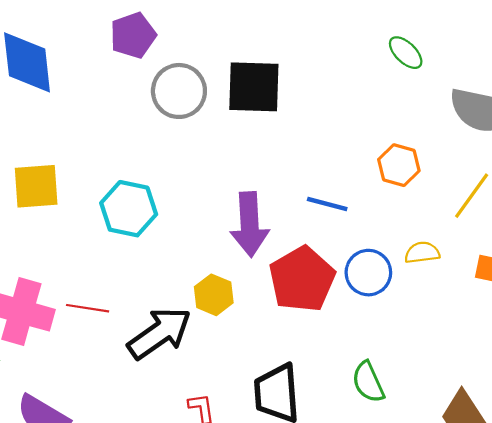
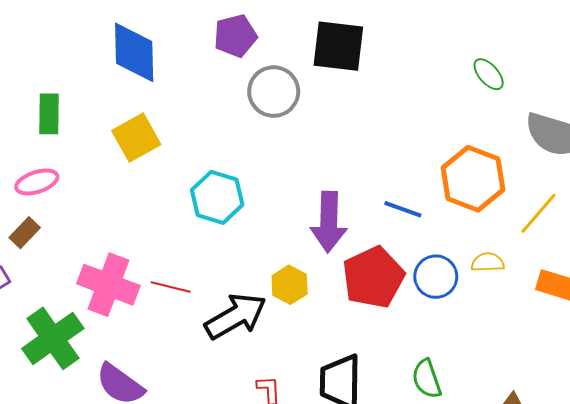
black square: (254, 87) -> (338, 46), moved
orange hexagon: (399, 165) -> (473, 179), size x1.6
yellow square: (36, 186) -> (136, 138), moved, turned -30

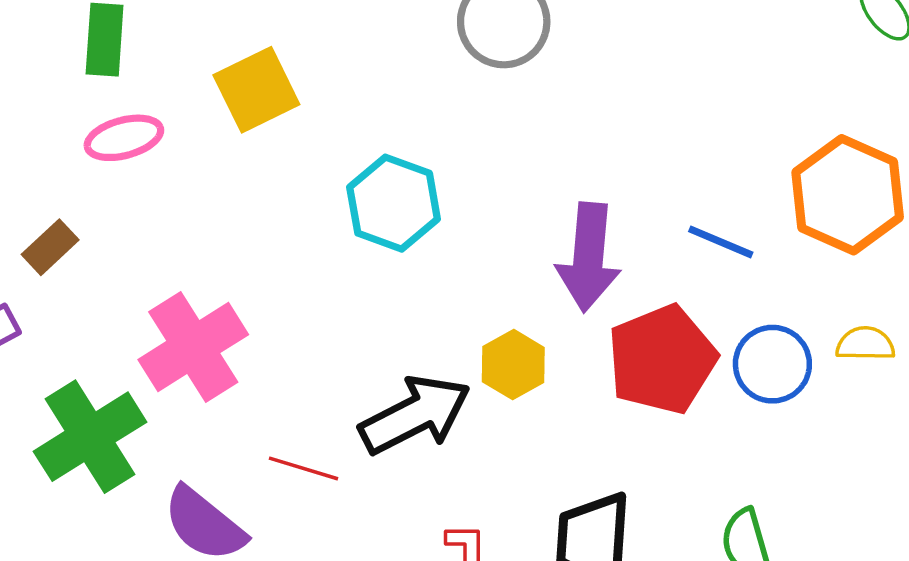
pink ellipse: (37, 182) -> (124, 138), moved
pink cross: (108, 285) -> (193, 347), turned 34
red line: (171, 287) -> (303, 468), moved

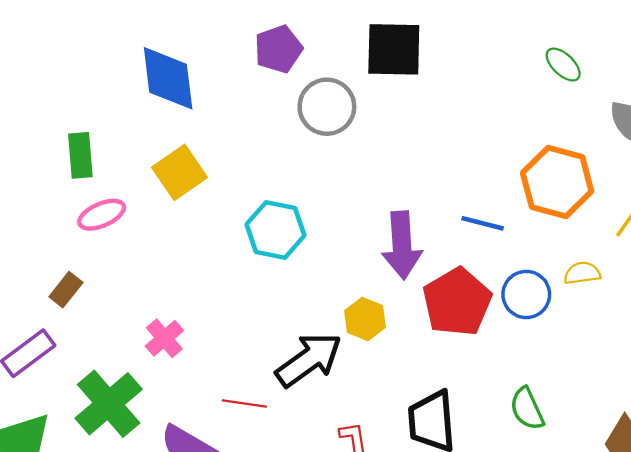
pink cross: (193, 347) -> (164, 338), size x0.6

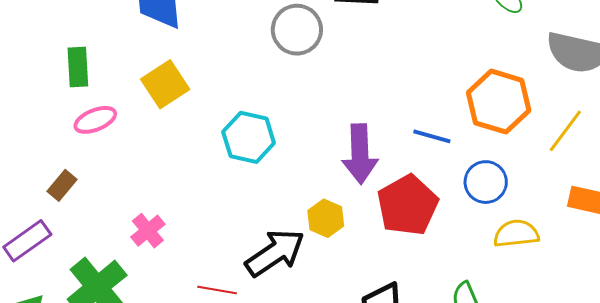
yellow semicircle: (582, 273) -> (516, 234), moved, size x1.4
blue circle: (526, 294) -> (486, 182), moved

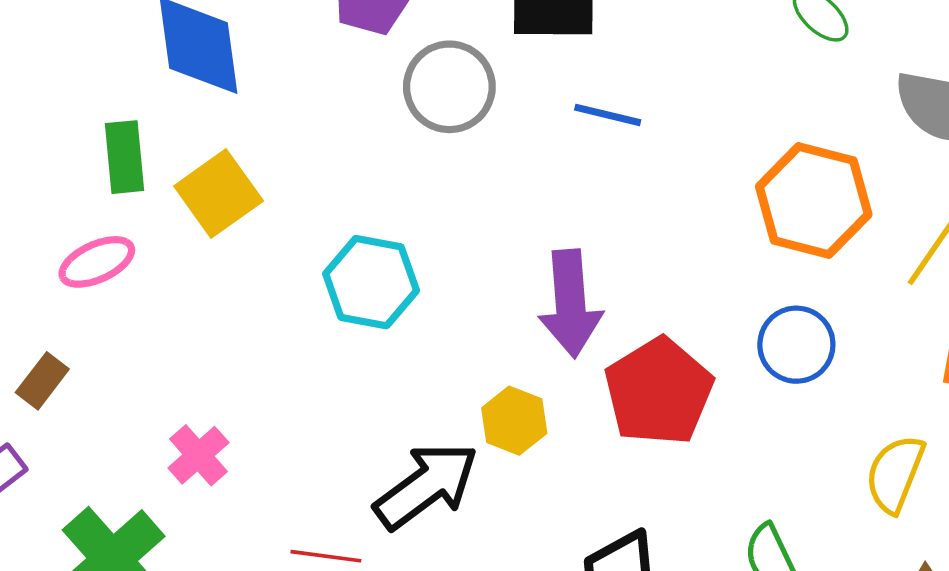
green rectangle: (78, 67) -> (124, 157), moved
blue line: (432, 136) -> (608, 115), moved
yellow semicircle: (516, 234) -> (895, 474), moved, turned -60

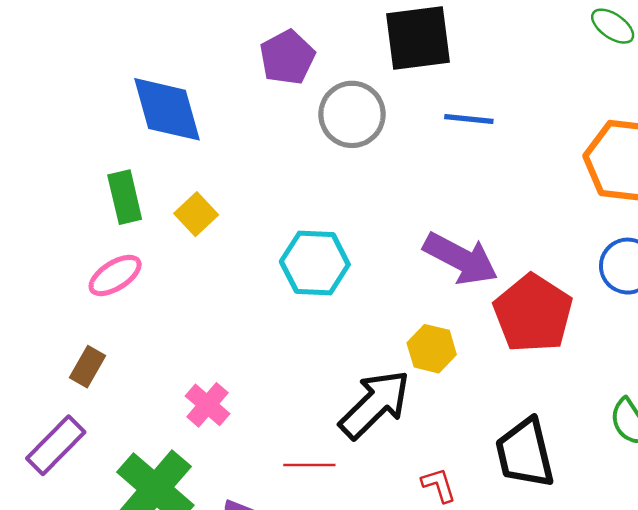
yellow square: (219, 193) -> (196, 214), size x0.7
purple arrow: (570, 303) -> (461, 259), turned -50

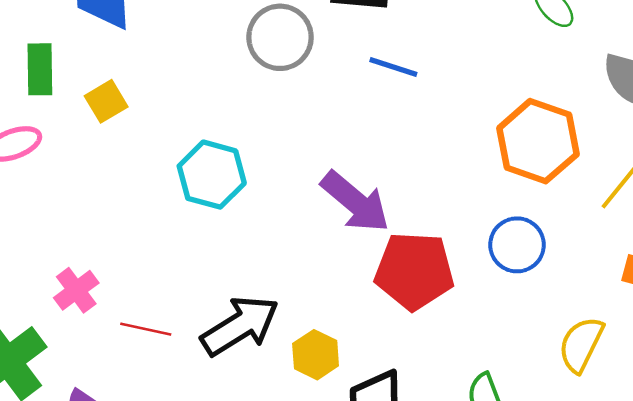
red pentagon: (533, 313) -> (414, 271), turned 30
yellow hexagon: (432, 349) -> (316, 355), moved
red line: (309, 465) -> (146, 329), moved

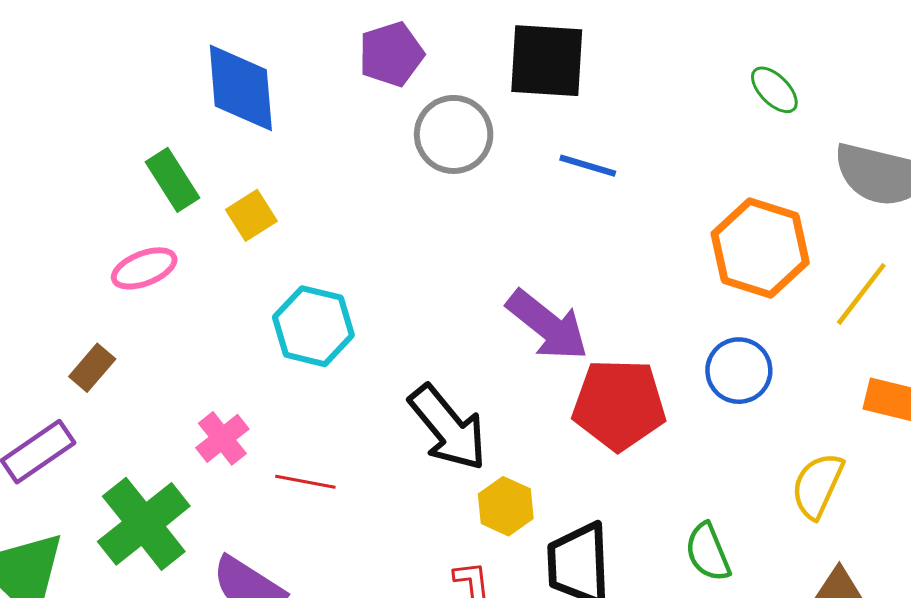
green rectangle: (40, 69) -> (172, 180), turned -30
cyan hexagon: (212, 175) -> (313, 326), moved
black arrow: (240, 326) -> (448, 428), moved, turned 84

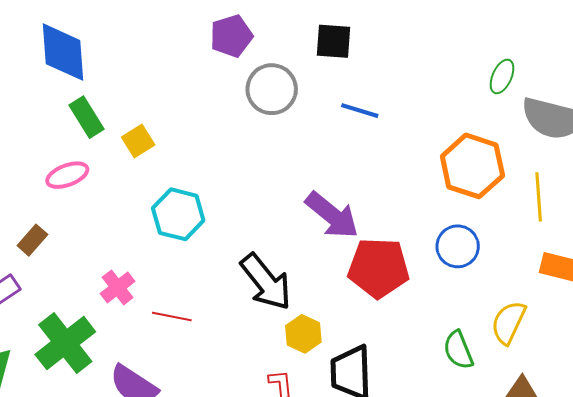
black square: (547, 61) -> (333, 41), size x0.7
blue diamond: (241, 88) -> (63, 52), moved
green ellipse: (774, 90) -> (502, 76), moved, turned 68
yellow line: (861, 294) -> (539, 197), turned -42
green semicircle: (708, 552) -> (458, 350), moved

